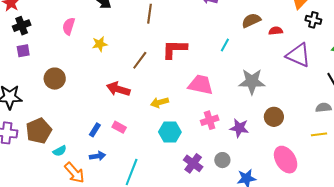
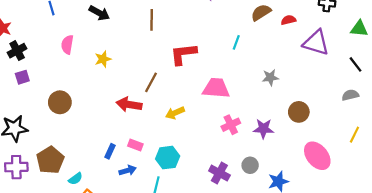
brown line: (140, 60) -> (151, 82), moved
gray star: (252, 82) -> (270, 77), size x0.6
cyan hexagon: (170, 132) -> (168, 158), moved
yellow line: (319, 134) -> (354, 135), moved, turned -49
blue arrow: (97, 156) -> (128, 170), moved

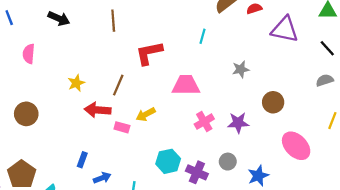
yellow star: (103, 59) -> (76, 83), moved
pink rectangle: (135, 145) -> (122, 127), moved
cyan hexagon: (168, 158) -> (168, 161), moved

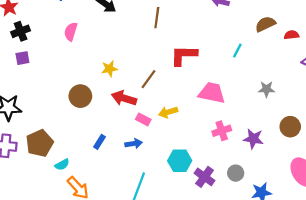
brown circle: (26, 114) -> (80, 96), moved
blue arrow: (102, 178) -> (134, 144), moved

